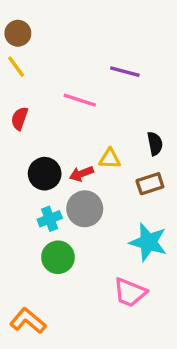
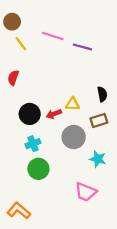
yellow line: (16, 67) -> (21, 44), moved
pink line: (80, 100) -> (53, 36), moved
gray circle: (85, 209) -> (74, 137), moved
cyan star: (148, 242) -> (98, 159), size x0.7

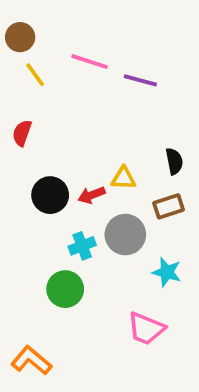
cyan cross: (33, 144) -> (82, 246), moved

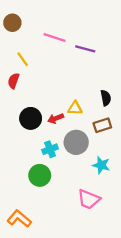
yellow line: (35, 75) -> (23, 59), moved

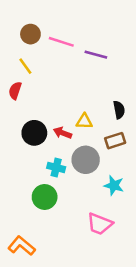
brown circle: (12, 23) -> (30, 34), moved
red arrow: (56, 118) -> (63, 133), turned 42
cyan cross: (50, 149) -> (56, 167), turned 35

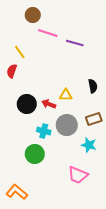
brown circle: (30, 34) -> (33, 15), moved
brown rectangle: (115, 141) -> (94, 119), moved

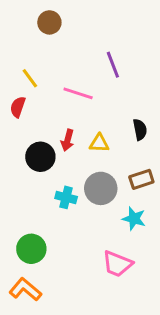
pink line: (48, 33) -> (78, 93), moved
purple line: (75, 43) -> (113, 65), turned 54
red arrow: (49, 104) -> (68, 140), moved, turned -96
green circle: (35, 154) -> (31, 249), moved

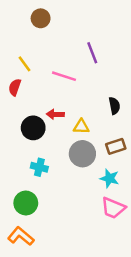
red arrow: (68, 140) -> (55, 114), turned 77
yellow triangle: (99, 143) -> (81, 127), moved
cyan cross: (66, 197) -> (39, 167), moved
pink trapezoid: (117, 264) -> (113, 208), moved

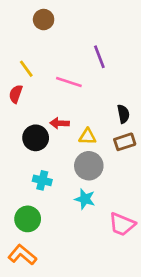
brown rectangle: (116, 146) -> (125, 142), moved
cyan star: (110, 178) -> (85, 199), moved

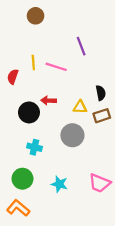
yellow line: (26, 69) -> (33, 63), moved, turned 32
yellow triangle: (87, 137) -> (80, 107), moved
cyan star: (85, 199) -> (59, 184), moved

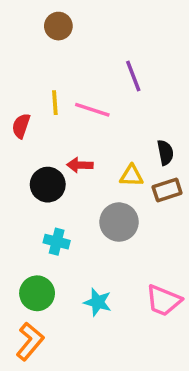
orange L-shape: (18, 208) -> (30, 341), turned 90

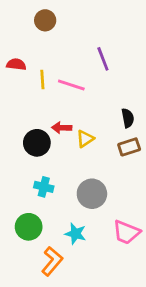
red semicircle: (21, 126) -> (16, 64), moved, turned 78
yellow triangle: (131, 176) -> (85, 139), moved, turned -36
gray circle: (119, 222) -> (92, 194), moved
orange L-shape: (30, 341) -> (52, 261), moved

